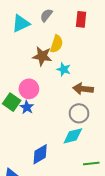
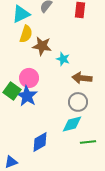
yellow semicircle: (57, 44) -> (26, 34), moved
blue star: (27, 107) -> (27, 96), size x1.5
green line: (91, 163) -> (88, 142), moved

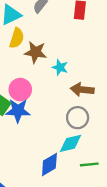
blue star: (27, 96) -> (18, 111), turned -30
blue diamond: (40, 142) -> (49, 164), moved

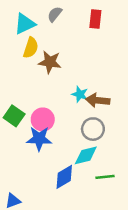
cyan star: (60, 67) -> (80, 94), moved
pink circle: (20, 90) -> (43, 119), moved
blue star: (18, 111) -> (39, 139), moved

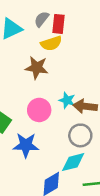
red rectangle: (95, 19) -> (59, 24), moved
yellow semicircle: (31, 48) -> (51, 43), moved, turned 54
pink circle: (43, 119) -> (39, 110), moved

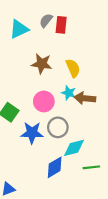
yellow semicircle: (51, 43) -> (73, 68), moved, turned -96
gray circle: (80, 135) -> (58, 127), moved

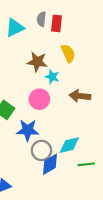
gray semicircle: (46, 21) -> (41, 19), turned -32
yellow semicircle: (73, 68) -> (68, 53), moved
cyan star: (69, 93) -> (52, 77), moved
gray circle: (58, 127) -> (41, 150), moved

